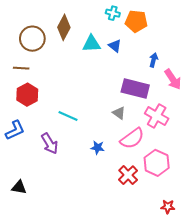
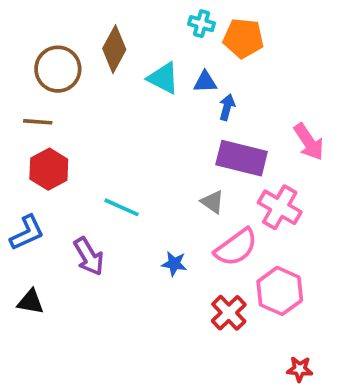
cyan triangle: (91, 44) -> (163, 78), turned 30
blue triangle: (115, 46) -> (205, 82), turned -40
blue arrow: (154, 60) -> (227, 107), moved
black triangle: (19, 187) -> (31, 302), moved

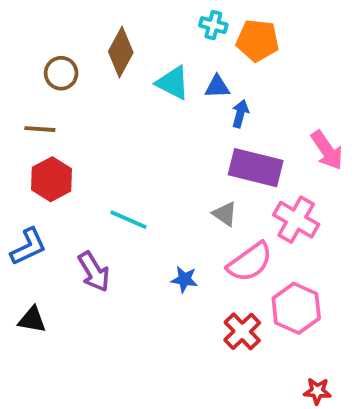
brown circle: (58, 69) -> (61, 73), size x0.7

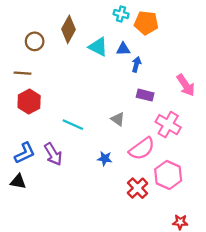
purple rectangle: (256, 168) -> (145, 95), size x0.6
gray triangle: (225, 214) -> (118, 119), moved
blue L-shape: (28, 247) -> (25, 153), moved

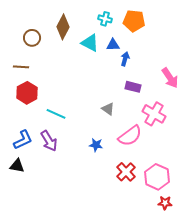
cyan cross: (121, 14) -> (105, 19), moved
cyan line: (73, 125) -> (56, 114), moved
pink hexagon: (168, 175) -> (157, 177), moved

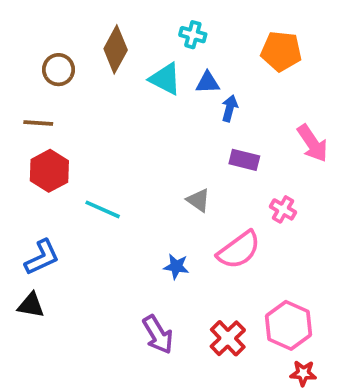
orange pentagon: (134, 21) -> (281, 51), moved
pink cross: (154, 114) -> (283, 209), size x0.6
purple arrow: (49, 141) -> (158, 335), moved
red cross: (126, 172) -> (228, 338), moved

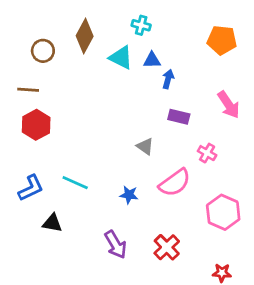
orange pentagon: (281, 51) -> (222, 40), moved
cyan line: (103, 209) -> (75, 183), moved
black triangle: (31, 305) -> (52, 223), moved
pink hexagon: (288, 325) -> (223, 212), moved

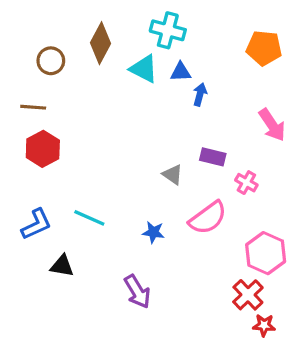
cyan cross: (141, 25) -> (168, 30), size x1.5
purple rectangle: (179, 117) -> (213, 157), moved
red cross: (167, 247) -> (248, 295), moved

